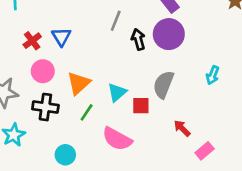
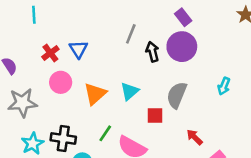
cyan triangle: (117, 92) -> (130, 91), moved
black cross: (45, 107) -> (63, 138), moved
green line: (87, 112) -> (105, 133), moved

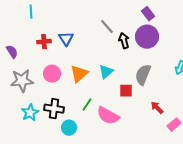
gray line: (131, 34) -> (107, 27), turned -63
red cross: (50, 53) -> (44, 42), turned 32
pink circle: (61, 82) -> (52, 74), moved

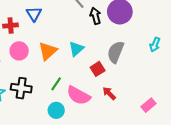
red cross: (44, 42) -> (11, 25), moved
red square: (126, 91) -> (98, 69), turned -32
red arrow: (157, 108) -> (109, 93), moved
cyan circle: (69, 128) -> (56, 110), moved

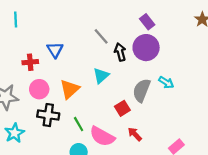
cyan arrow: (155, 45) -> (166, 82), moved, turned -80
cyan triangle: (76, 49) -> (101, 76), moved
green line: (56, 84) -> (79, 124), turned -64
black cross: (21, 88) -> (48, 115), moved

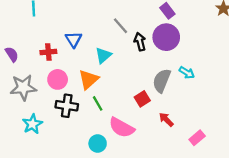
cyan triangle: (101, 76) -> (103, 55), moved
green line: (79, 124) -> (98, 103), moved
red arrow: (135, 134) -> (166, 119), moved

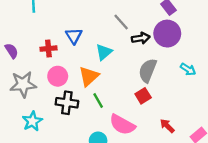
black arrow: (140, 42) -> (141, 38), turned 96
gray semicircle: (162, 81) -> (148, 70), moved
red arrow: (166, 119) -> (167, 126), moved

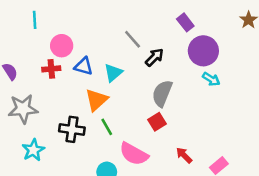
purple circle: (167, 34) -> (203, 51), moved
blue triangle: (74, 36) -> (84, 66), moved, turned -42
black arrow: (141, 38) -> (154, 57), turned -36
cyan arrow: (188, 69) -> (211, 79), moved
pink circle: (58, 76) -> (62, 46), moved

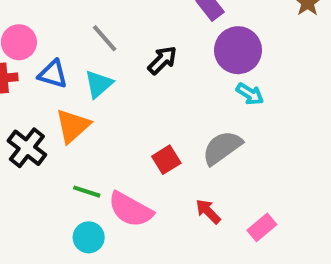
gray line: (133, 39) -> (105, 38), moved
gray semicircle: (162, 93) -> (222, 148), moved, turned 32
green line: (107, 127) -> (87, 192), moved, turned -42
black cross: (72, 129) -> (27, 148), moved, turned 30

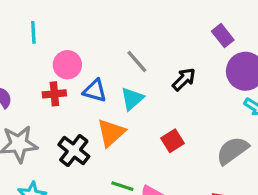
red square: (166, 160) -> (173, 141), moved

